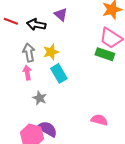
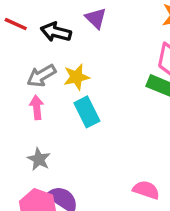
gray arrow: (29, 53) -> (41, 76), turned -114
gray star: (40, 98) -> (39, 159), moved

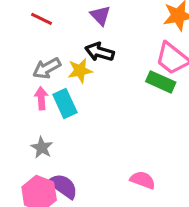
red line: (16, 24) -> (41, 19), moved
black arrow: (56, 32) -> (100, 52), moved
cyan rectangle: (87, 112) -> (65, 104), moved

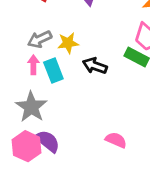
black arrow: (100, 52) -> (95, 66), moved
gray star: (42, 148) -> (31, 107), size x1.6

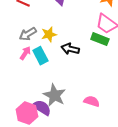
pink arrow: (33, 65) -> (25, 53), turned 40
gray star: (31, 107) -> (54, 95), moved

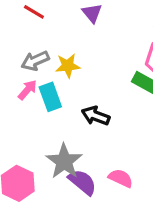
black arrow: (70, 49) -> (96, 116), moved
purple semicircle: (42, 108) -> (82, 182), moved

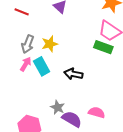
gray arrow: (35, 61) -> (28, 44), turned -36
gray star: (64, 161) -> (58, 107), size x0.6

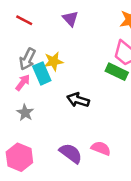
cyan rectangle: (42, 66) -> (42, 73), moved
gray star: (58, 107) -> (25, 113), moved

